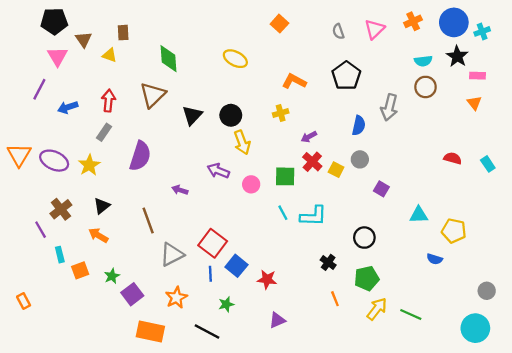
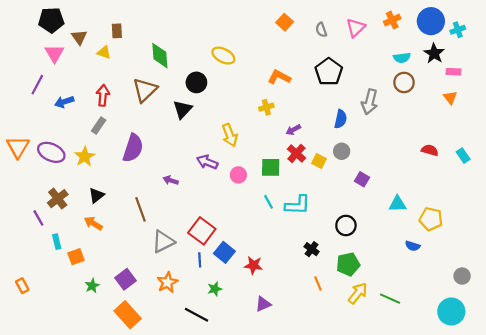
orange square: (279, 24) -> (285, 22), moved
black circle: (231, 115) -> (196, 82), moved
green star: (112, 276) -> (92, 286), moved
orange rectangle: (150, 332) -> (128, 315), moved, turned 36

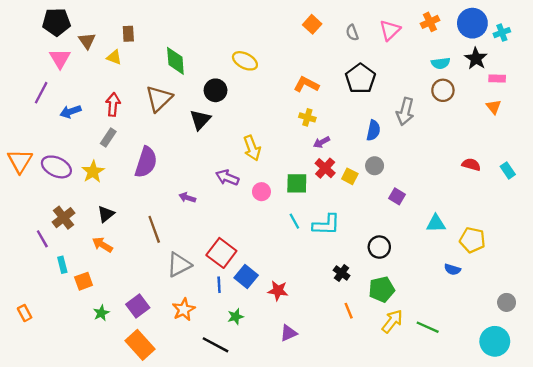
yellow cross: (266, 107) -> (307, 117), moved, turned 32

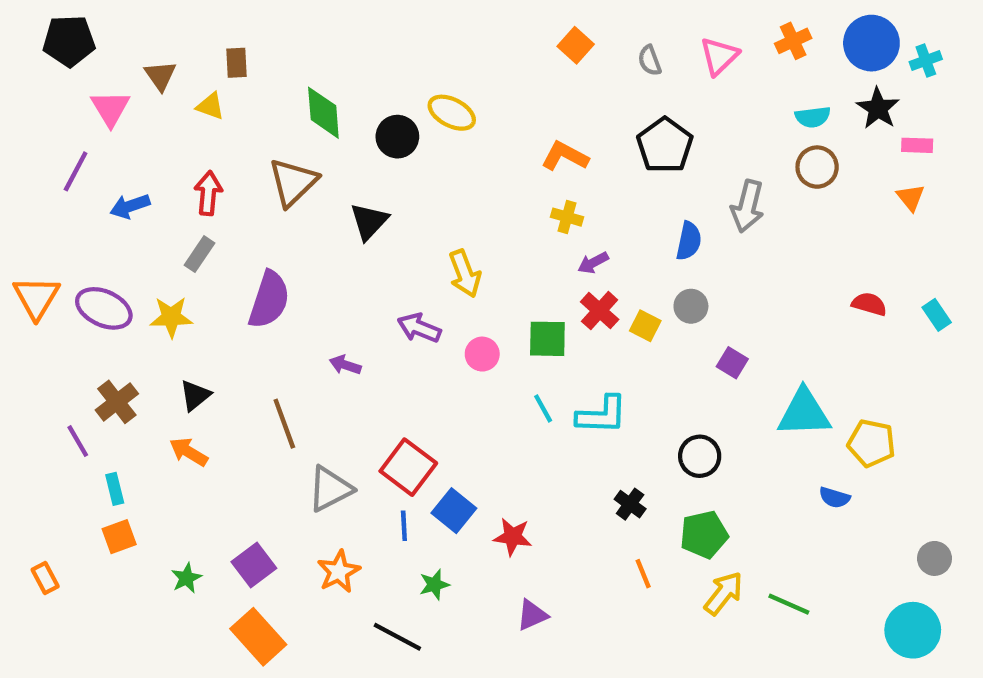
black pentagon: (56, 22) -> (69, 41), moved
black circle: (215, 90) -> (397, 137), moved
yellow star: (93, 172) -> (171, 317), turned 30
cyan triangle: (436, 223) -> (804, 413), size x1.5
orange square: (84, 281) -> (119, 537), moved

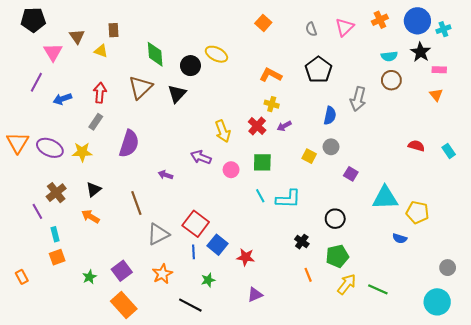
orange square: (576, 45) -> (263, 23), moved
black triangle: (369, 221) -> (177, 94), moved
red cross: (600, 311) -> (257, 126), moved

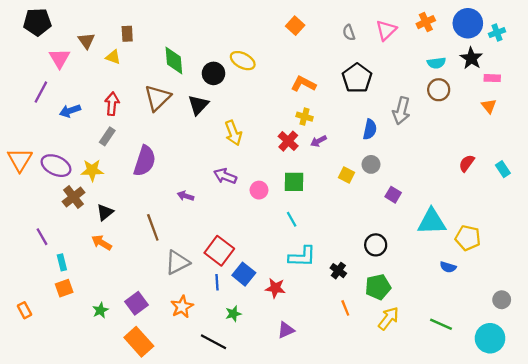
yellow arrow: (223, 131) -> (233, 133), moved
red semicircle: (416, 146) -> (467, 163), turned -70
brown cross: (56, 193) -> (74, 197), moved
cyan L-shape: (288, 199) -> (302, 257), moved
green line: (378, 289) -> (441, 324), moved

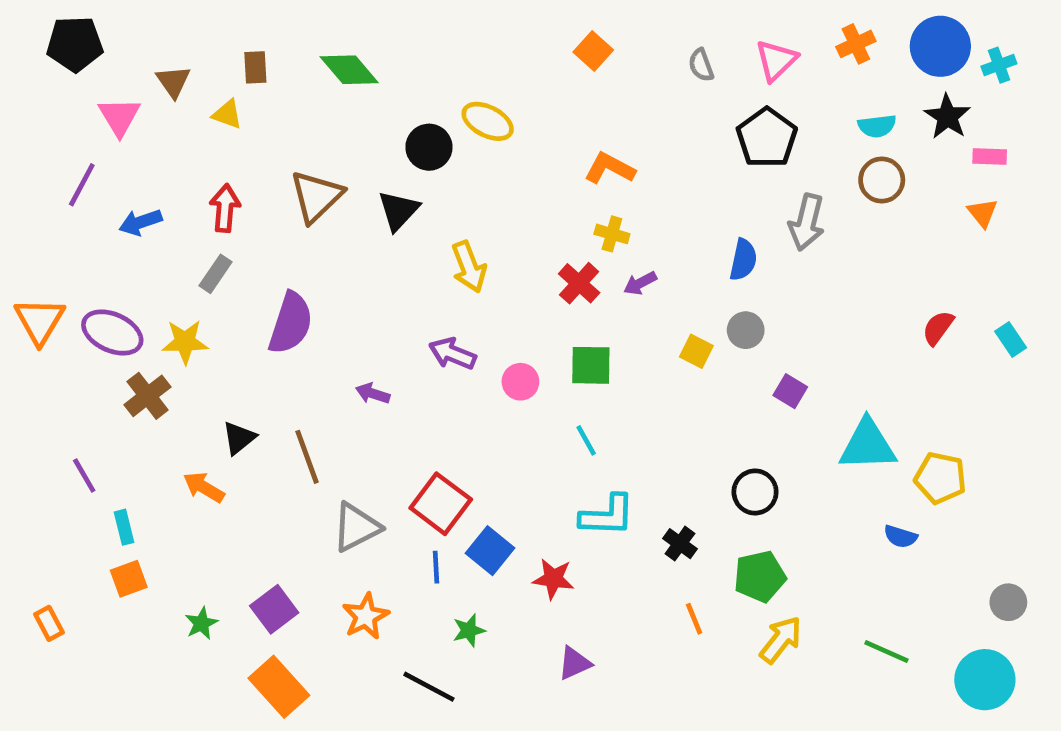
green diamond: (174, 61) -> (349, 70), moved, turned -36
black pentagon: (357, 78) -> (767, 138), moved
black triangle: (105, 212) -> (239, 438), moved

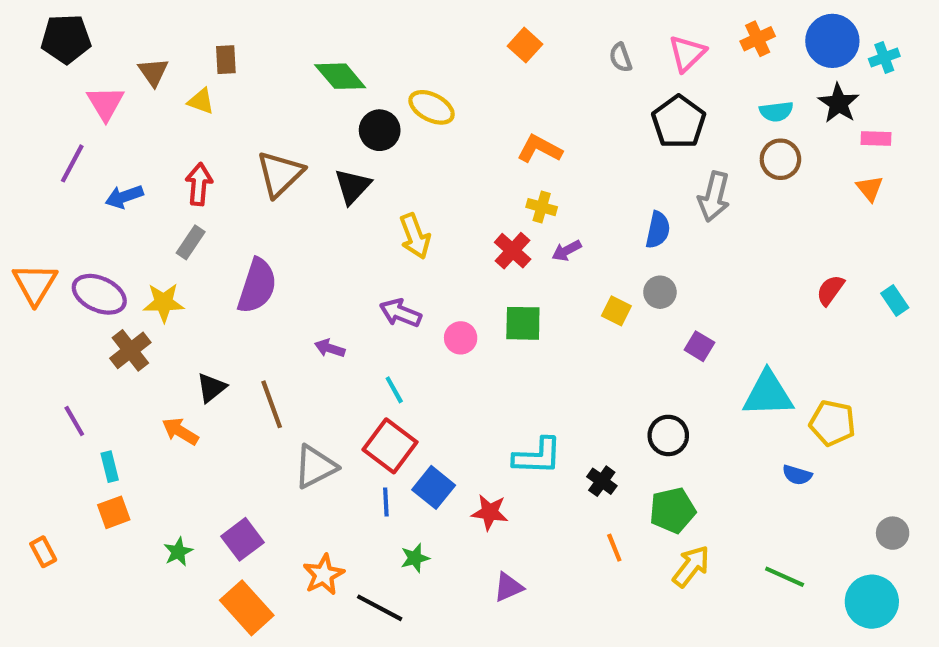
green diamond: (349, 70) -> (340, 76), moved
cyan line: (586, 440) -> (394, 390), moved
orange star: (366, 616) -> (324, 575), moved

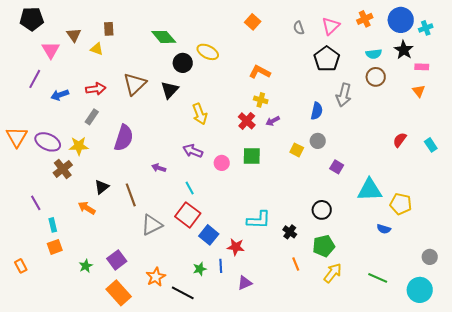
red arrow: (199, 184) -> (96, 89), turned 78
blue line: (386, 502) -> (221, 266), moved

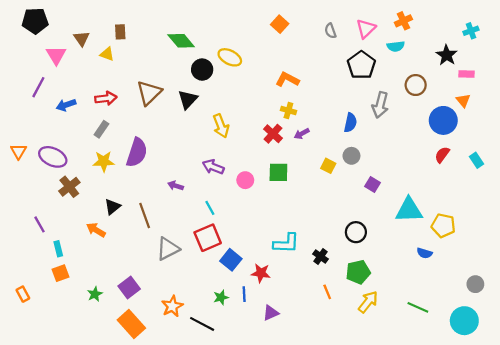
blue circle: (401, 20) -> (443, 120), moved
cyan semicircle: (374, 54) -> (396, 46), moved
orange triangle: (17, 137) -> (18, 151), size x0.7
yellow star: (79, 146) -> (104, 161), moved
red square: (188, 215) -> (208, 238), turned 30

